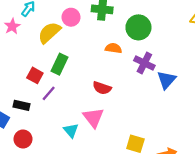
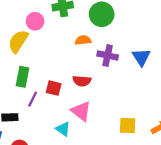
purple cross: (144, 63) -> (108, 55), moved
green rectangle: (59, 64) -> (23, 77), moved
red square: (35, 75) -> (54, 88), moved

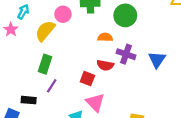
red semicircle: (82, 81) -> (105, 65), moved
red square: (54, 88) -> (87, 79), moved

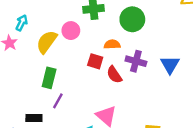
pink circle: (63, 14) -> (71, 31), moved
red semicircle: (105, 65) -> (114, 75), turned 49
red square: (87, 79) -> (95, 61), moved

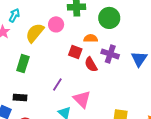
green rectangle: (49, 78) -> (23, 64), moved
purple line: (58, 101) -> (57, 85), moved

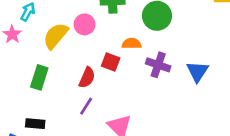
red semicircle: (91, 64) -> (87, 78), moved, turned -126

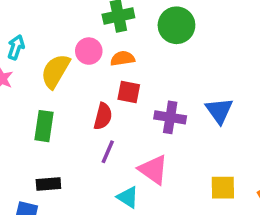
orange semicircle: (132, 44) -> (123, 58), moved
purple cross: (158, 65) -> (170, 117), moved
blue triangle: (197, 72) -> (219, 111), moved

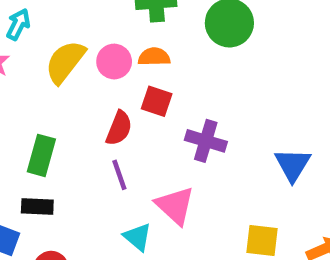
pink circle: (89, 51) -> (114, 62), moved
blue triangle: (219, 111) -> (293, 165), moved
green rectangle: (44, 126) -> (41, 155), moved
purple line: (108, 152) -> (119, 175), turned -50

